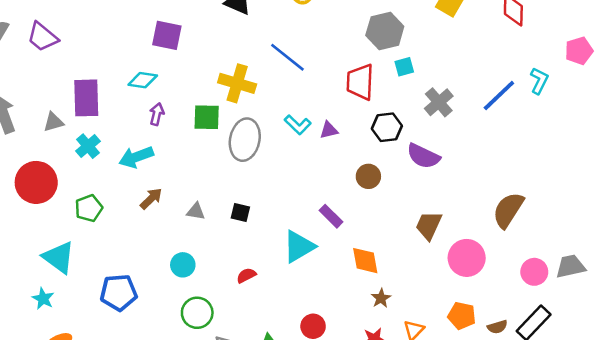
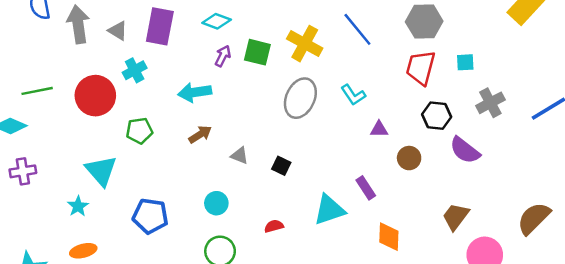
gray hexagon: (385, 31) -> (424, 22), moved
green square: (207, 117) -> (257, 52), moved
gray triangle: (53, 122) -> (118, 31), moved, turned 35
purple triangle: (329, 130) -> (379, 129), moved
cyan cross: (88, 146) -> (135, 70), moved

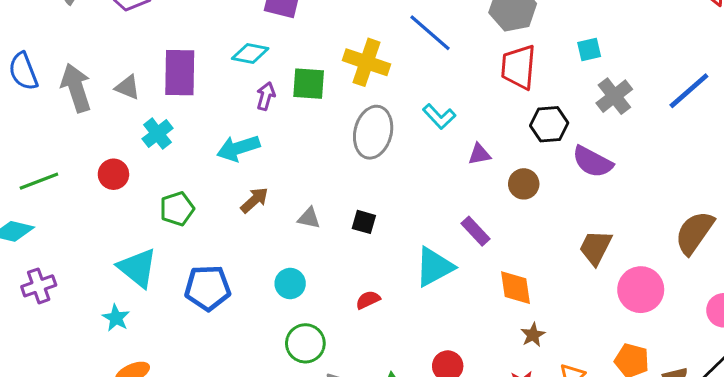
cyan square: (465, 62) -> (589, 49), moved
red circle: (95, 96) -> (113, 174), size x0.6
blue pentagon: (150, 216) -> (208, 288), moved

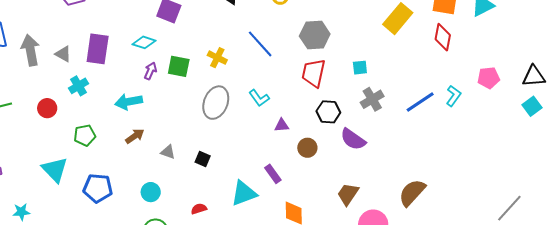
yellow cross: (367, 62) -> (217, 58), size x0.7
cyan star: (116, 318) -> (21, 212), moved, turned 30

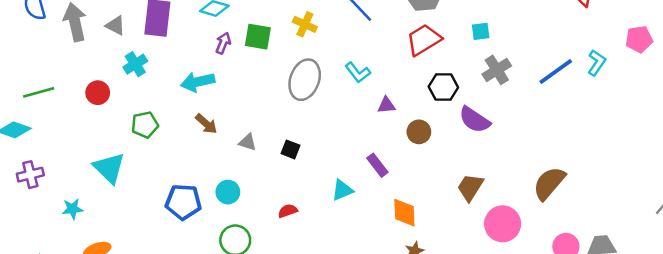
red trapezoid: (314, 73) -> (424, 40), turned 48
brown arrow: (135, 136) -> (206, 124), turned 78
blue pentagon: (98, 188) -> (183, 202), moved
cyan triangle: (244, 193) -> (342, 190), size x0.7
cyan star: (21, 212) -> (72, 209), moved

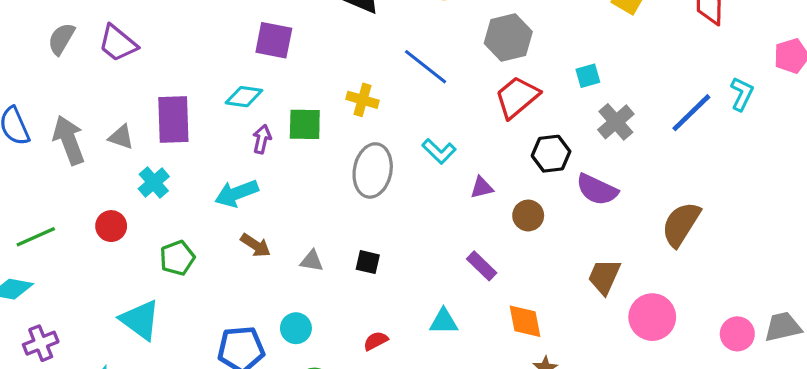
brown semicircle: (549, 183) -> (681, 224), moved
cyan triangle: (342, 190) -> (444, 322), moved, turned 30

